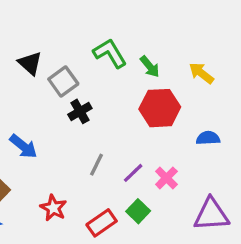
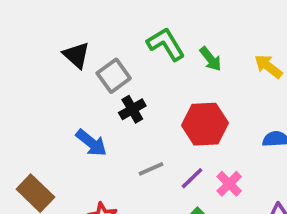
red hexagon: (160, 108) -> (205, 124), moved
blue arrow: (23, 146) -> (91, 143), moved
gray line: (97, 165) -> (151, 169), turned 40

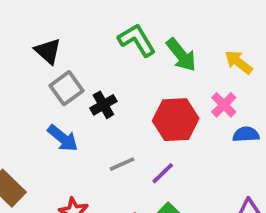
green arrow: (211, 59) -> (181, 55), size x1.4
gray square: (114, 76) -> (66, 88), moved
pink cross: (229, 184) -> (224, 105), moved

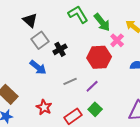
pink cross: (224, 105) -> (117, 40), moved

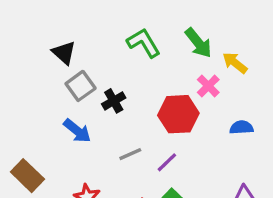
green arrow: (102, 22) -> (198, 43), moved

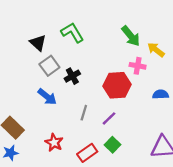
green L-shape: (144, 43) -> (72, 33), moved
pink cross: (208, 86) -> (138, 66), turned -35
gray line: (130, 154) -> (84, 113), turned -49

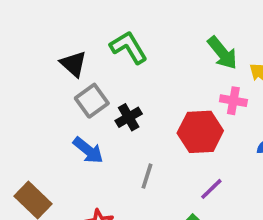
purple line: (109, 118) -> (211, 189), moved

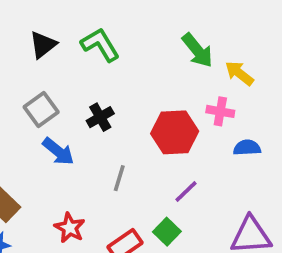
black triangle: (73, 64) -> (43, 45), moved, turned 40
gray square: (92, 101) -> (41, 110), moved
pink cross: (233, 101) -> (220, 111), moved

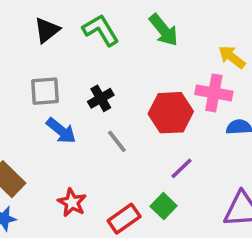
green arrow: (197, 50) -> (164, 30), moved
gray square: (41, 110) -> (45, 91), turned 32
pink cross: (220, 111) -> (214, 93), size x1.4
gray line: (119, 178) -> (117, 141), moved, turned -55

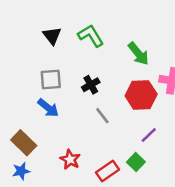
black triangle: (47, 30) -> (52, 36), turned -30
green arrow: (164, 30) -> (138, 54), moved
blue arrow: (61, 131) -> (48, 108), moved

